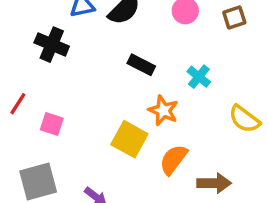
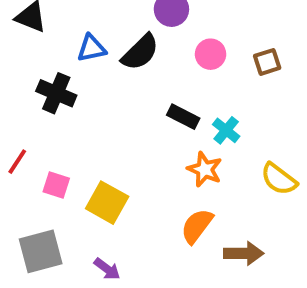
black rectangle: (141, 65) -> (183, 117), moved
orange star: (163, 110) -> (205, 169), moved
yellow square: (129, 139) -> (107, 203), moved

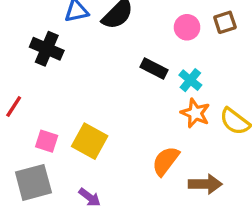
pink circle: (211, 54) -> (187, 27), moved
orange star: (205, 169) -> (195, 113), moved
pink square: (56, 185) -> (47, 141), moved

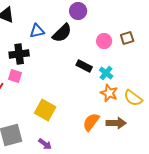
black cross: (47, 49) -> (19, 54), turned -30
pink square: (47, 141) -> (15, 76), moved
brown arrow: (205, 184) -> (116, 123), moved

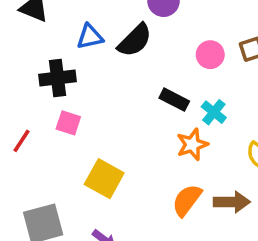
pink square: (15, 76) -> (68, 123), moved
orange star: (109, 93) -> (192, 144), moved, turned 30

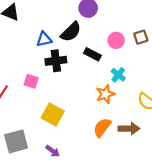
blue triangle: (90, 37) -> (44, 39), moved
black cross: (58, 78) -> (56, 61), moved
black rectangle: (174, 100) -> (92, 54), moved

